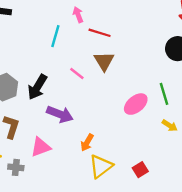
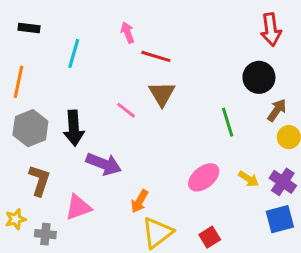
cyan line: (55, 36) -> (74, 53), moved
black arrow: (37, 87) -> (74, 128), turned -35
green line: (164, 94) -> (228, 122), moved
pink ellipse: (136, 104) -> (204, 177), moved

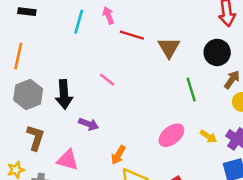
cyan line: (74, 53) -> (79, 22), moved
brown triangle: (162, 94) -> (169, 48), moved
purple arrow: (104, 164) -> (89, 124), size x0.7
pink triangle: (78, 207) -> (68, 160), turned 35

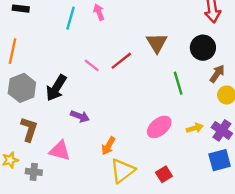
red line: (132, 35) -> (121, 61), moved, turned -55
pink line: (107, 80) -> (92, 65), moved
black arrow: (64, 94) -> (56, 88), turned 36
yellow arrow: (208, 136) -> (195, 128), turned -49

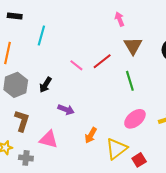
pink arrow: (99, 12) -> (120, 19), moved
cyan line: (70, 18) -> (41, 36), moved
green line: (178, 83) -> (130, 81), moved
black arrow: (56, 88) -> (46, 85), size x0.7
yellow triangle: (123, 171) -> (116, 149), moved

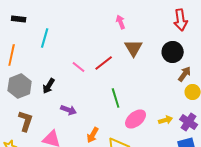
green line: (130, 81) -> (116, 98), moved

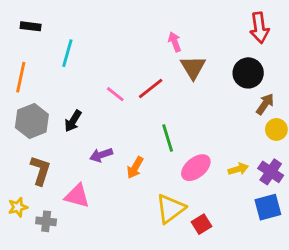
pink arrow: (121, 22) -> (175, 42), moved
purple arrow: (69, 110) -> (101, 155), turned 140
orange arrow: (93, 135) -> (135, 168), moved

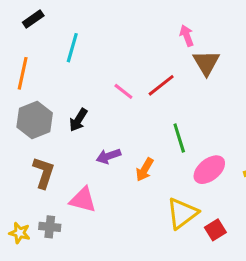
black rectangle: (31, 26) -> (33, 19), turned -42
yellow star: (18, 207) -> (20, 233), moved, turned 30

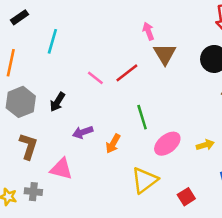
red square: (215, 230) -> (186, 197), moved

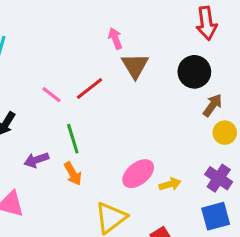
green line: (142, 117) -> (73, 139), moved
orange arrow: (113, 144) -> (73, 174), turned -60
yellow arrow: (205, 145) -> (170, 184), moved

